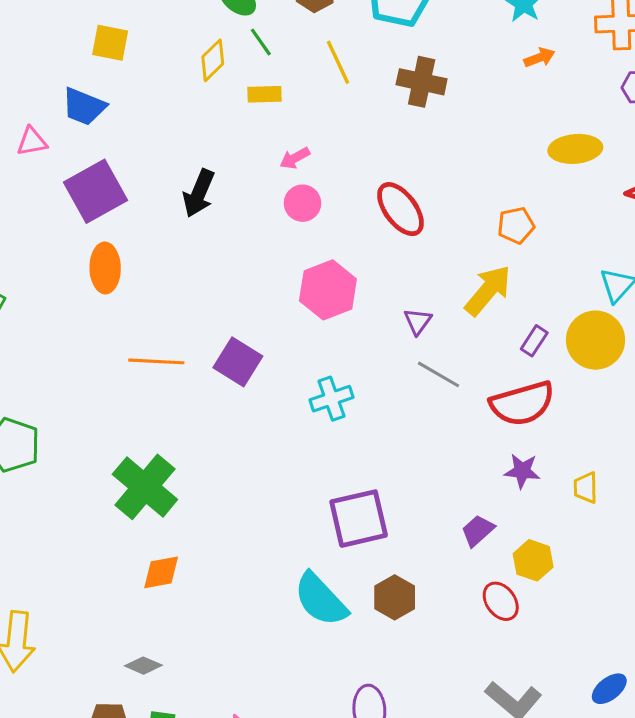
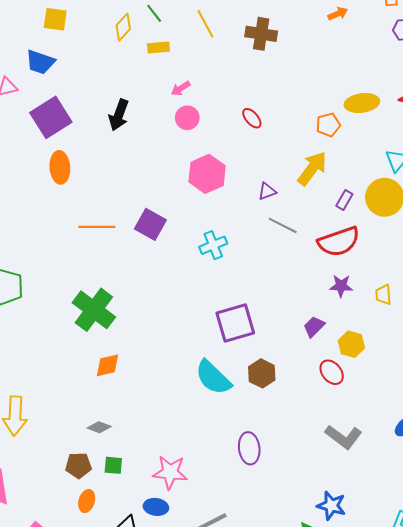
yellow ellipse: (575, 149) -> (362, 103), moved
red ellipse: (401, 209) -> (252, 118), size x0.6
purple triangle: (418, 321) -> (267, 191), turned 36

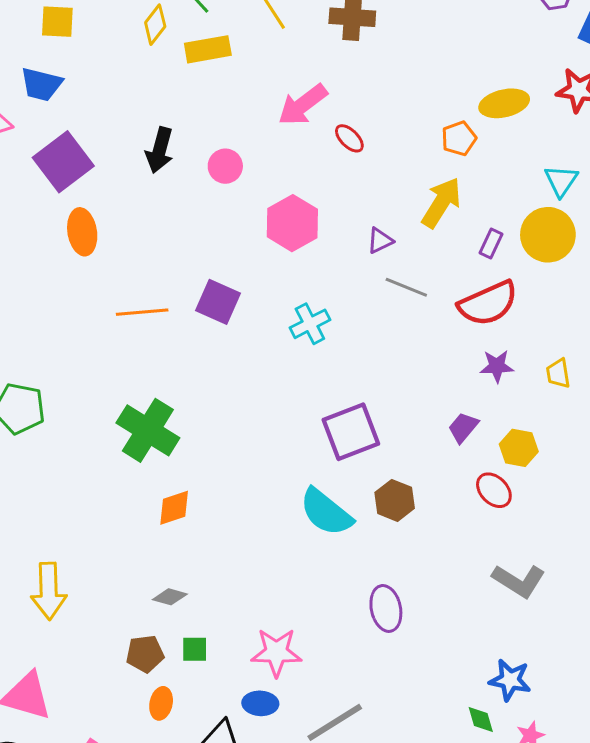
yellow rectangle: (158, 48) -> (208, 49), size x1.4
pink arrow: (181, 88) -> (303, 105), moved, size x1.8
pink circle: (187, 118) -> (225, 166), moved

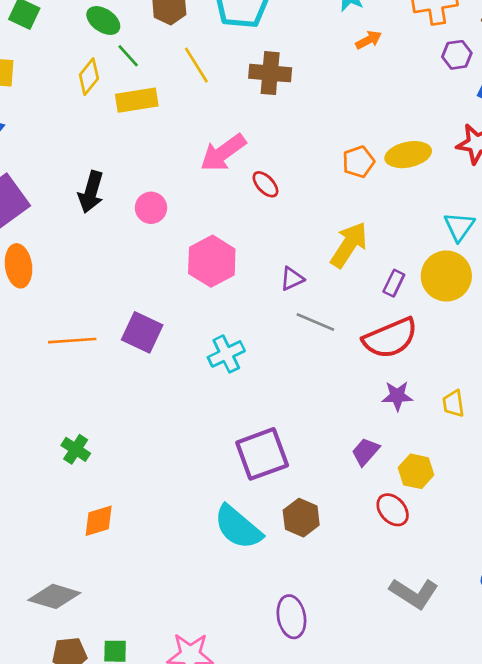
orange pentagon: (459, 138) -> (358, 162), moved
green cross: (148, 430) -> (76, 449), size x0.5
gray diamond: (170, 597) -> (54, 596), moved, size x1.6

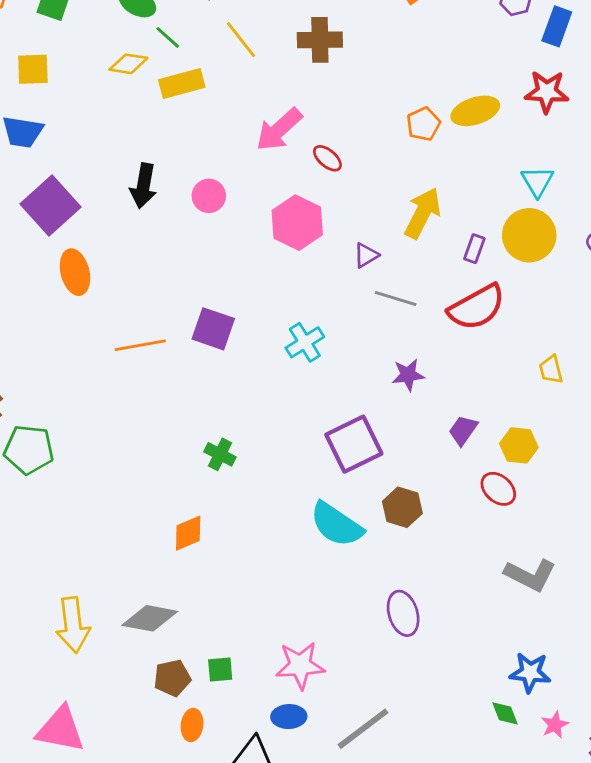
yellow diamond: (89, 77) -> (128, 64), turned 66
pink hexagon: (212, 261) -> (297, 223), moved
purple star: (397, 396) -> (408, 375), moved
green cross: (76, 449) -> (220, 454), moved

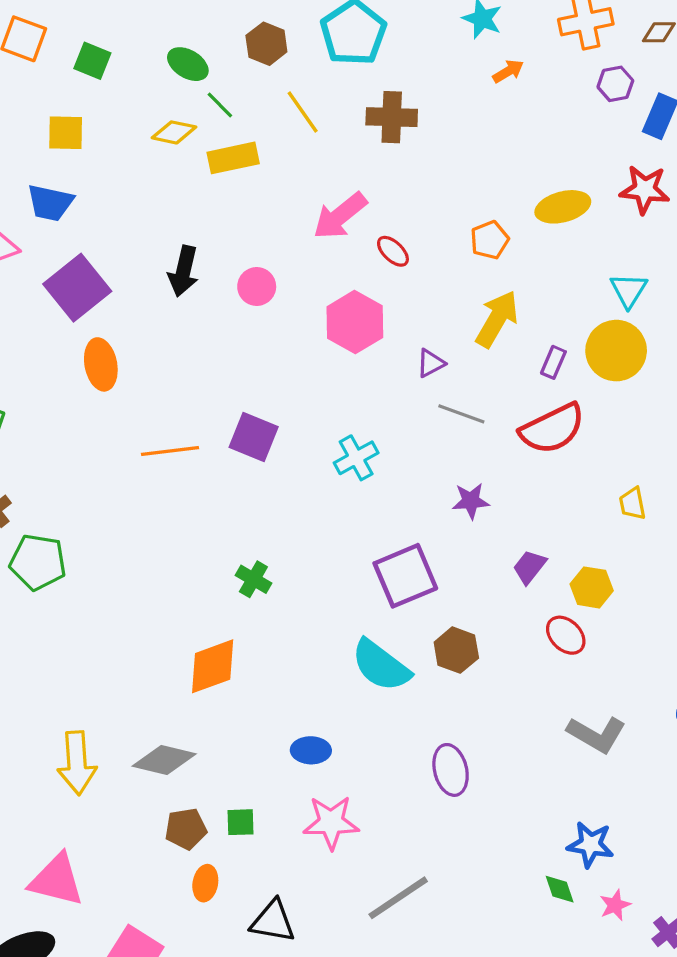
orange pentagon: (423, 124) -> (490, 240), moved
orange diamond: (188, 533) -> (213, 666), size x1.4
blue ellipse: (289, 717) -> (311, 750), moved

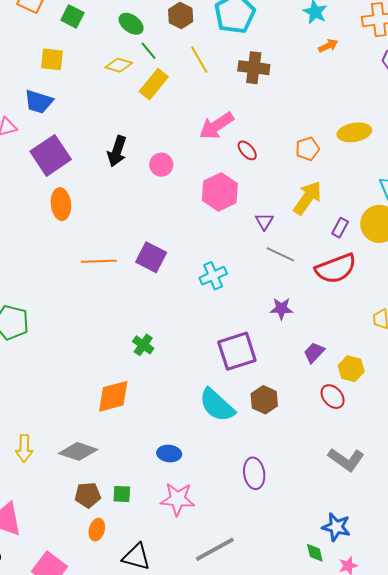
yellow rectangle: (233, 158) -> (154, 84), turned -44
purple triangle: (431, 363) -> (264, 221), turned -36
yellow arrow: (77, 763) -> (24, 448), size x0.7

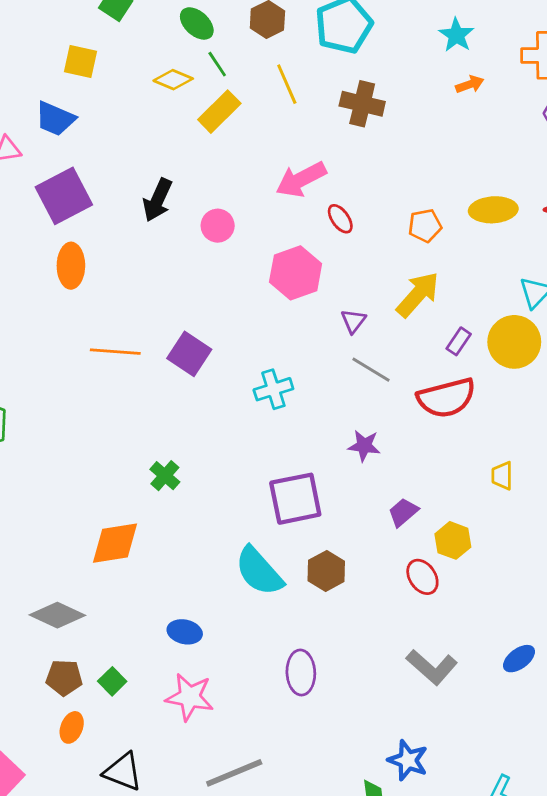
green square: (122, 494) -> (112, 681), turned 36

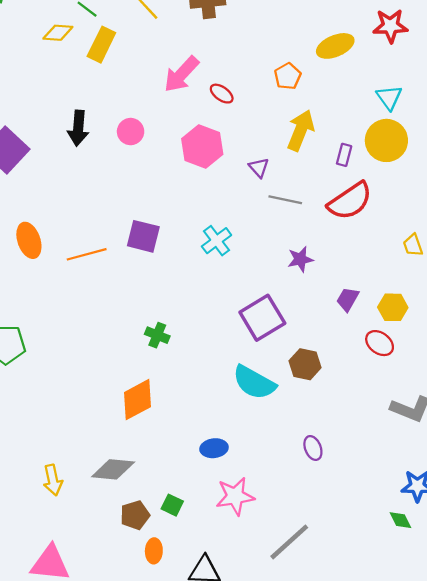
orange ellipse: (71, 266) -> (29, 240), moved
purple ellipse: (301, 673) -> (313, 448), size x0.7

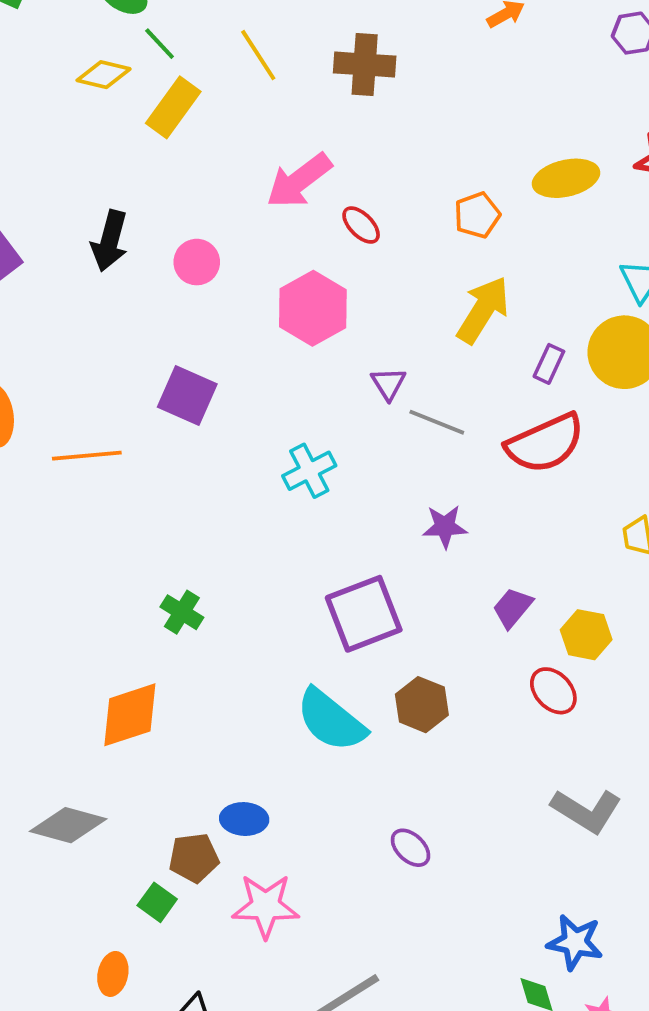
purple triangle: (259, 168) -> (388, 384), moved
purple square: (143, 236) -> (187, 396), moved
purple ellipse: (313, 448) -> (411, 848), turned -35
brown pentagon: (135, 515) -> (194, 858), moved

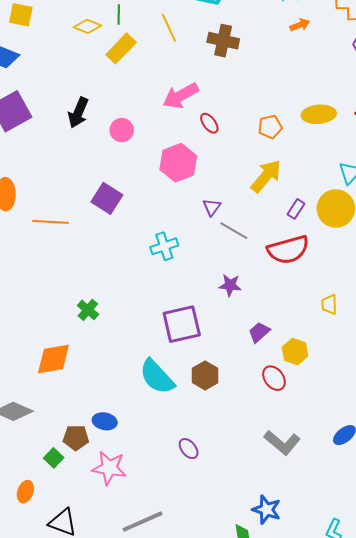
green line: (160, 44) -> (119, 14), turned 36

